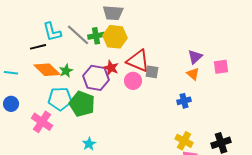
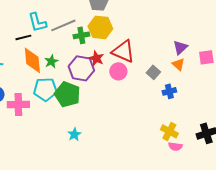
gray line: (78, 35) -> (63, 25), turned -65
green cross: (96, 36) -> (81, 35), moved
orange diamond: (47, 70) -> (32, 60), turned 40
gray square: (152, 72) -> (153, 72), moved, turned 32
pink cross: (42, 122) -> (18, 104), moved, turned -35

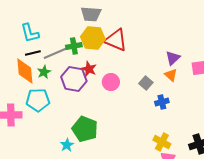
gray line: (63, 25) -> (56, 53), moved
black line: (23, 37) -> (33, 53), moved
red triangle: (123, 51) -> (116, 40), moved
green pentagon: (67, 94) -> (85, 129), moved

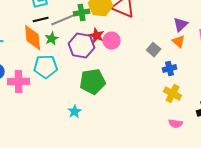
pink circle: (111, 82) -> (112, 41), moved
green pentagon: (85, 129) -> (93, 82), moved, turned -30
yellow cross: (162, 142) -> (173, 94), moved

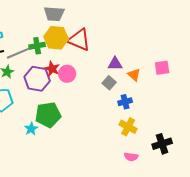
purple triangle: (181, 25) -> (115, 64), moved, turned 42
cyan star: (75, 112) -> (31, 129), moved

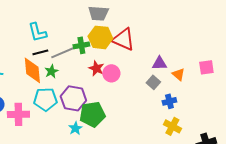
purple hexagon: (37, 79) -> (73, 98), moved

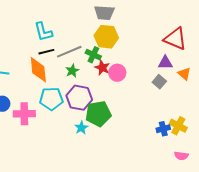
red triangle: (123, 39) -> (175, 39), moved
green cross: (81, 45) -> (93, 55), moved, turned 35
green star: (51, 71) -> (72, 71), moved
blue cross: (169, 101) -> (163, 129), moved

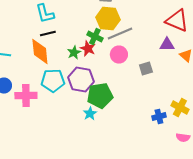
gray line: (69, 52) -> (120, 34), moved
red star: (102, 68) -> (88, 48), moved
gray square: (159, 82) -> (146, 68), moved, turned 32
cyan star: (81, 128) -> (90, 114), moved
blue cross: (163, 129) -> (159, 116), moved

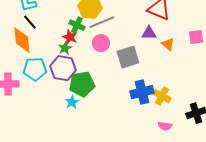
black line: (48, 34) -> (30, 22), turned 63
green star: (74, 52) -> (65, 48), moved
gray square: (146, 68) -> (128, 57), size x1.6
blue cross: (159, 116) -> (142, 92), moved, size x1.6

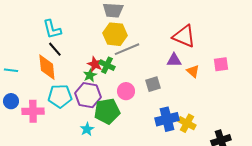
green cross: (77, 25) -> (107, 65), moved
pink circle: (101, 43) -> (126, 91), moved
gray square: (128, 57) -> (153, 84), size x0.7
cyan star: (72, 102) -> (87, 129), moved

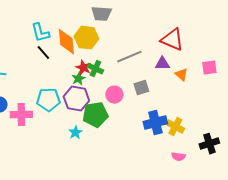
yellow hexagon: (115, 34) -> (86, 38), moved
gray line: (127, 49) -> (129, 57), moved
orange diamond: (47, 67) -> (66, 42), moved

